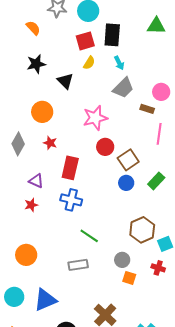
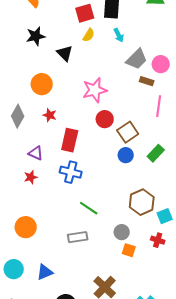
gray trapezoid: (123, 88) -> (137, 59), moved
blue triangle: (45, 300) -> (45, 272), size x0.7

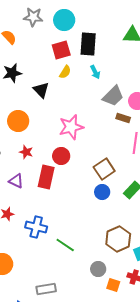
red circle: (105, 119) -> (61, 156), moved
purple triangle: (36, 153) -> (16, 181), moved
blue cross: (71, 172) -> (36, 227), moved
gray rectangle: (78, 237) -> (46, 289), moved
orange square: (129, 250) -> (113, 285), moved

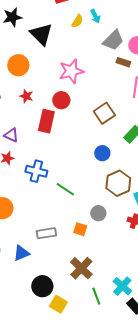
yellow semicircle: (65, 72) -> (77, 21), moved
black triangle: (41, 90) -> (41, 34), size x1.4
purple triangle: (16, 181) -> (11, 135), moved
blue circle: (102, 192) -> (102, 153), moved
orange square: (113, 285) -> (80, 229), moved

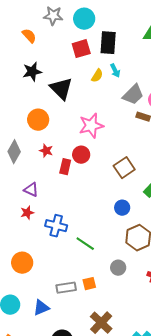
red rectangle: (46, 121) -> (65, 167), moved, size x0.7
orange square: (80, 229) -> (89, 284), moved, turned -32

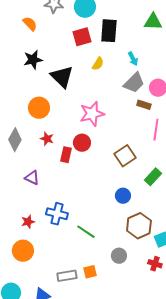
cyan arrow: (115, 71) -> (133, 59), moved
red star: (27, 213) -> (28, 222), moved

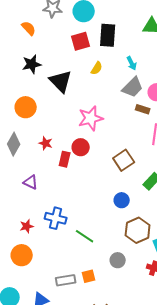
orange circle: (39, 108) -> (26, 107), moved

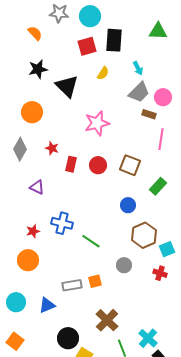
red circle: (81, 147) -> (98, 165), moved
brown square: (124, 160) -> (130, 165), turned -35

